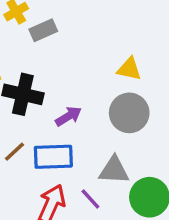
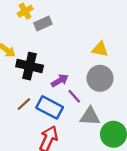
blue rectangle: (53, 157) -> (50, 107), turned 30
purple line: (90, 199) -> (74, 96), moved

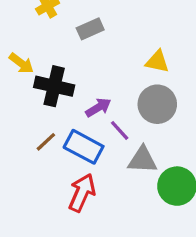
gray rectangle: (43, 23) -> (90, 29), moved

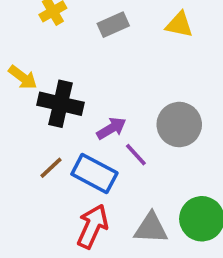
gray rectangle: (90, 29) -> (113, 25), moved
yellow triangle: (157, 62) -> (179, 25), moved
gray triangle: (143, 160) -> (151, 228), moved

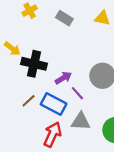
gray rectangle: (113, 25) -> (64, 18), turned 56
gray triangle: (151, 228) -> (81, 121), moved

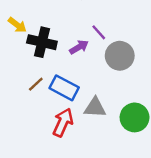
purple arrow: (63, 78) -> (79, 47), moved
purple line: (77, 93) -> (99, 32), moved

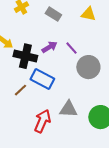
purple arrow: (79, 47) -> (49, 47), moved
blue rectangle: (64, 88) -> (42, 79), moved

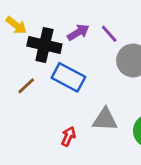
brown line: (20, 90) -> (26, 86), moved
red arrow: (42, 121) -> (68, 136), size x0.6

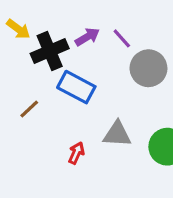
black cross: (44, 45) -> (50, 51), turned -36
brown line: (26, 86) -> (29, 109), moved

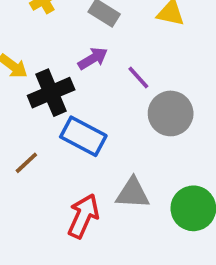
purple arrow: (87, 37) -> (93, 58), moved
red arrow: (76, 153) -> (83, 216), size x1.6

